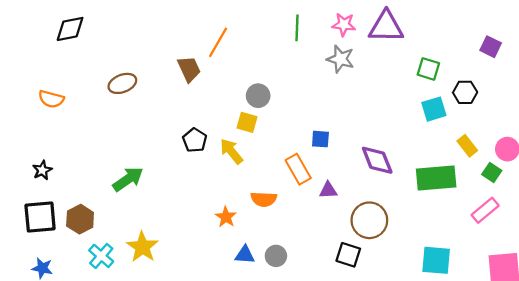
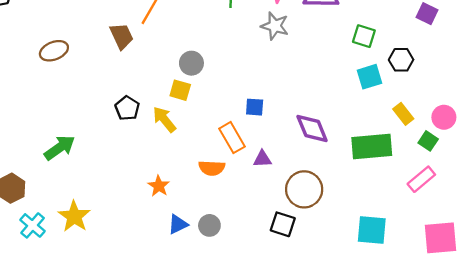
orange semicircle: (264, 199) -> (212, 168), moved
blue triangle: (245, 255) -> (178, 224), turned -30

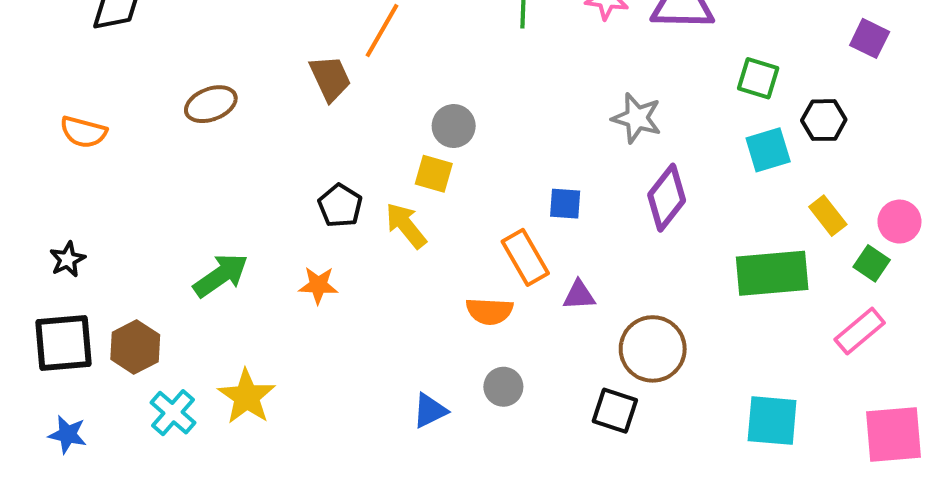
gray star: (275, 26) -> (637, 118), moved
purple diamond: (312, 129) -> (667, 198), moved, turned 60
orange star: (159, 186) -> (318, 285), moved, turned -30
gray circle: (209, 225) -> (503, 387), moved

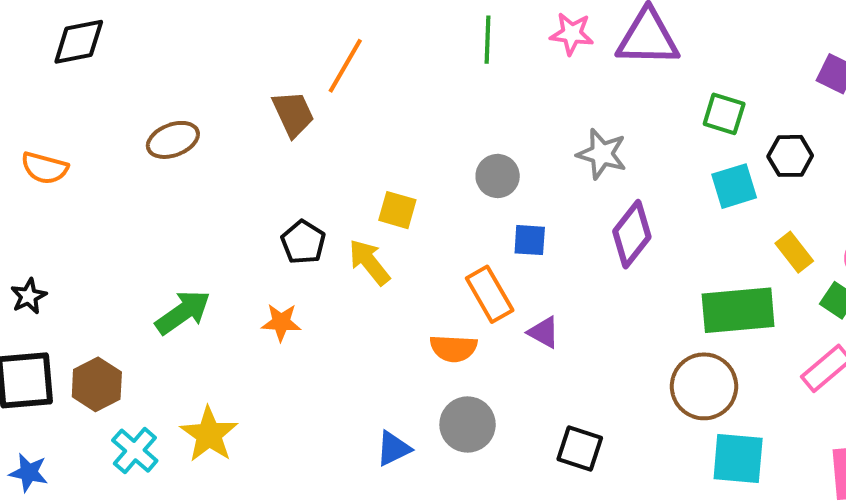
gray circle: (454, 126) -> (498, 176), moved
purple triangle: (579, 295) -> (544, 332), turned 32
brown circle: (653, 349) -> (704, 386), moved
gray circle: (503, 387) -> (468, 424), size x1.4

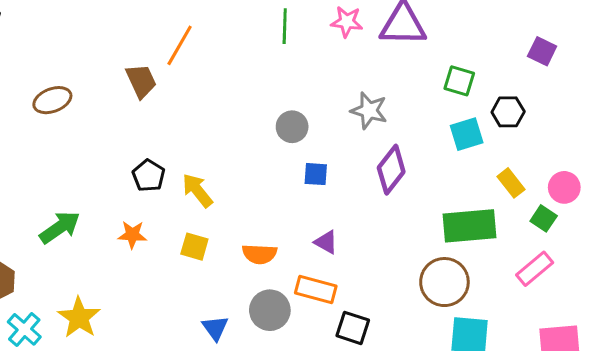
yellow square: (397, 210) -> (194, 247), moved
orange rectangle: (490, 294) -> (316, 289), moved, turned -45
blue triangle: (393, 449) -> (215, 328), turned -40

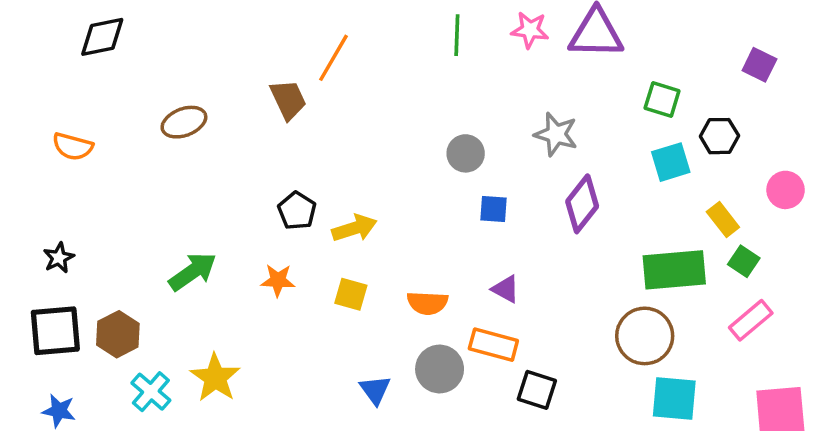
pink circle: (564, 187) -> (786, 190), moved
yellow arrow: (197, 190) -> (354, 228), turned 111
green square: (544, 218) -> (744, 261), moved

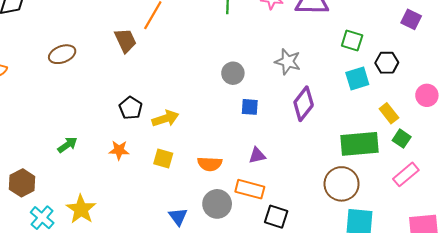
green arrow: (193, 272) -> (67, 145), size x0.7
purple triangle: (506, 289) -> (257, 155), turned -42

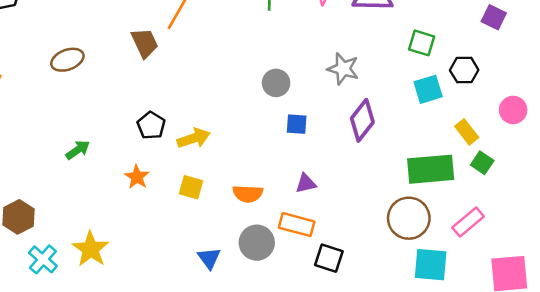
green arrow: (67, 145) -> (78, 150), moved
orange star: (119, 150) -> (137, 177), turned 30
pink rectangle: (406, 174) -> (468, 222), moved

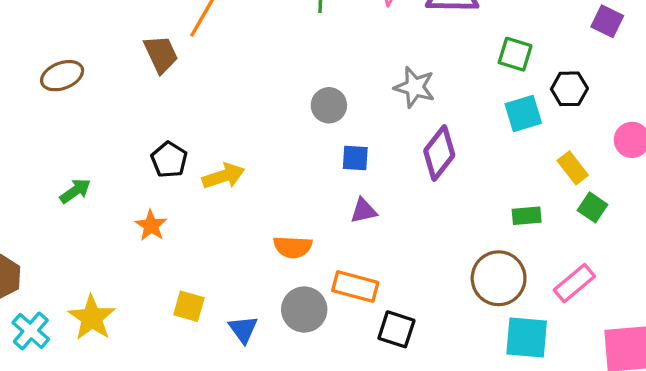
green rectangle: (431, 169) -> (527, 216), size x0.5
purple triangle: (306, 183) -> (364, 211), moved
yellow square: (191, 187) -> (189, 306), moved

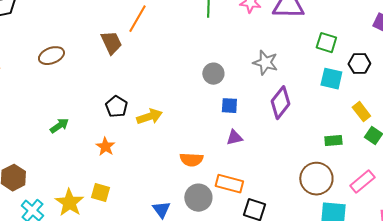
cyan square: (523, 114) -> (331, 79), turned 30
yellow square: (189, 306) -> (100, 193), moved

